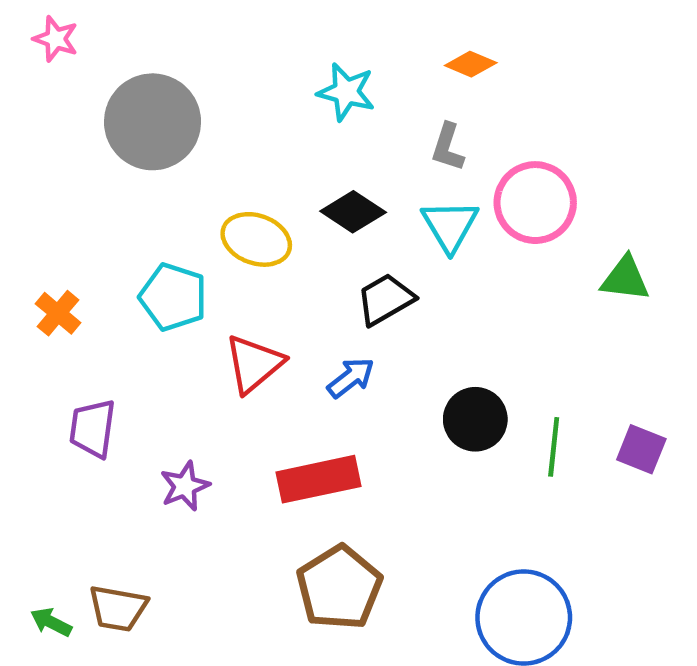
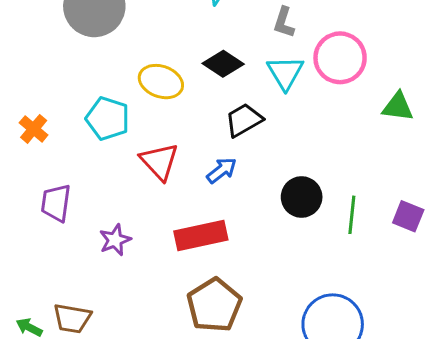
red triangle: (254, 364) -> (159, 161), turned -33

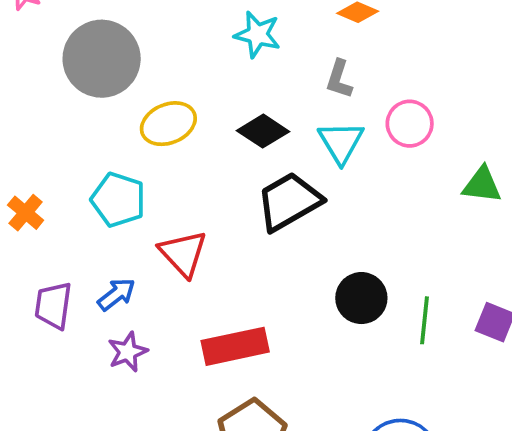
pink circle: (340, 58) -> (410, 124), size x0.7
yellow ellipse: (161, 82) -> (168, 124), moved, turned -42
black trapezoid: (244, 120) -> (289, 202), size x1.4
blue arrow: (222, 170) -> (116, 294), moved

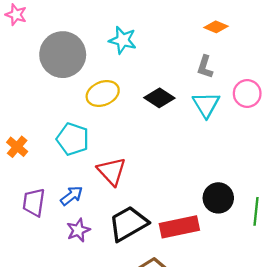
cyan star: (257, 35) -> (123, 40), moved
black trapezoid: (289, 202) -> (128, 224), moved
red rectangle: (235, 346) -> (179, 227), moved

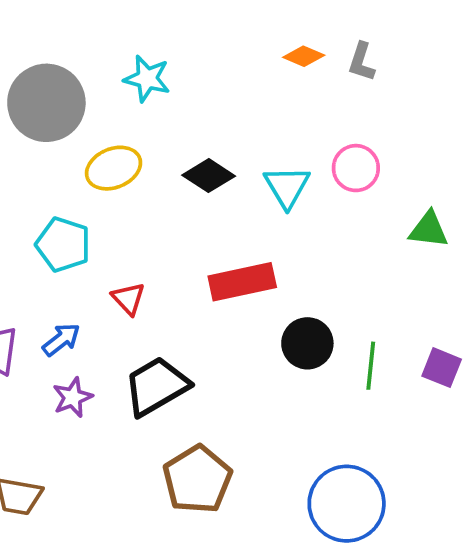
gray L-shape: (205, 67) -> (361, 62), moved
red triangle: (112, 171) -> (128, 299), size x0.7
red rectangle: (179, 227) -> (242, 282), moved

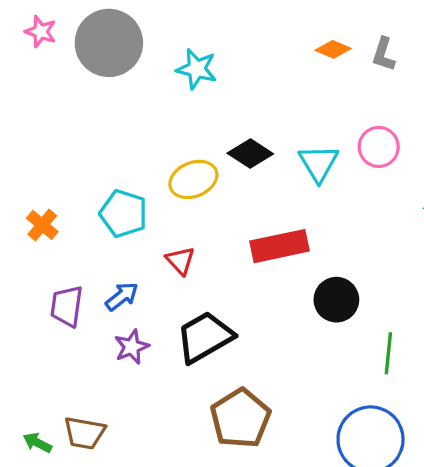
gray circle: (46, 103) -> (109, 43), moved
yellow ellipse: (114, 168) -> (193, 179), moved
green line: (371, 366) -> (388, 353), moved

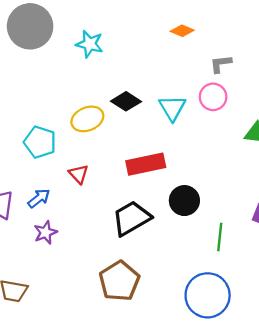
gray L-shape: (384, 54) -> (221, 64), moved, turned 65
black trapezoid: (205, 337) -> (131, 218), moved

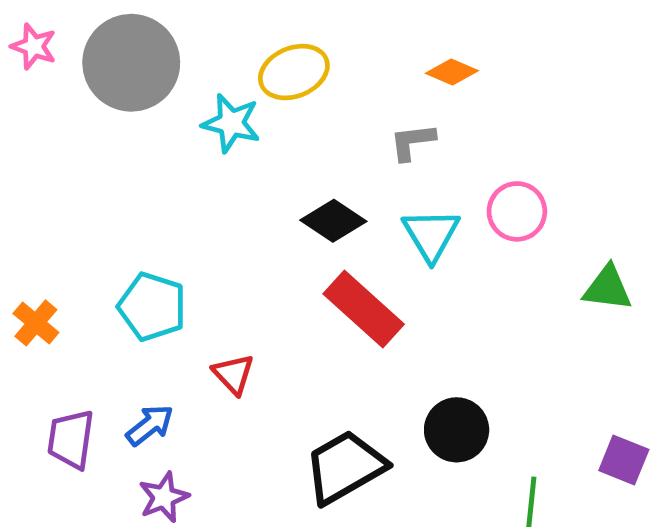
cyan star: (90, 44) -> (231, 123), moved
gray L-shape: (221, 64) -> (412, 142), moved
yellow ellipse: (87, 119) -> (294, 72), moved
red rectangle: (146, 164) -> (364, 309), moved, turned 54

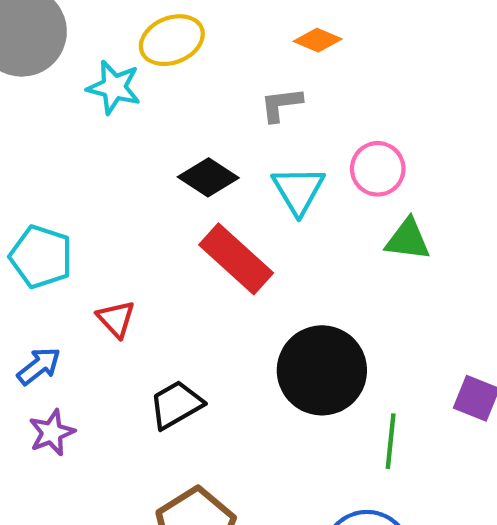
green triangle: (608, 288) -> (408, 240), moved
black circle: (457, 430) -> (322, 370), size x1.5
black trapezoid: (345, 467) -> (176, 405), moved, size x0.7

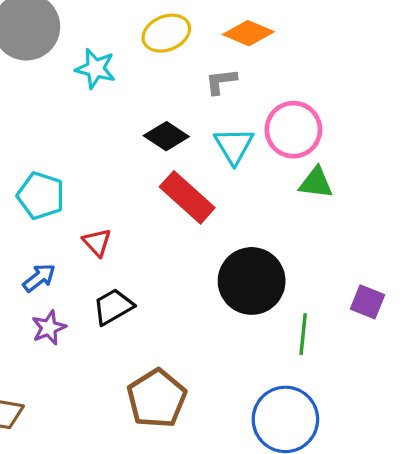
yellow ellipse: (172, 40) -> (166, 33), moved
orange diamond: (318, 40) -> (248, 33), size x1.4
pink circle: (378, 169) -> (293, 130), size x1.4
black trapezoid: (176, 405) -> (113, 307), moved

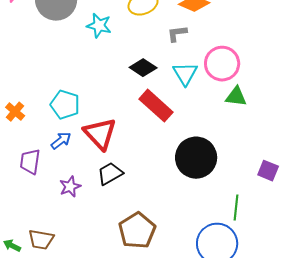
red triangle: (97, 242) -> (100, 134), size x1.8
blue arrow: (39, 278) -> (61, 141), moved
green line: (303, 334) -> (236, 208), moved

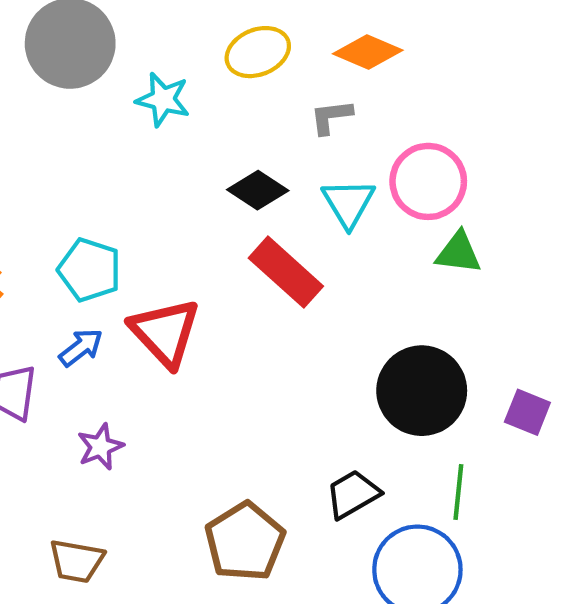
black circle: (196, 158) -> (422, 391), moved
black trapezoid: (110, 174) -> (353, 494), moved
brown trapezoid: (41, 240) -> (77, 561), moved

